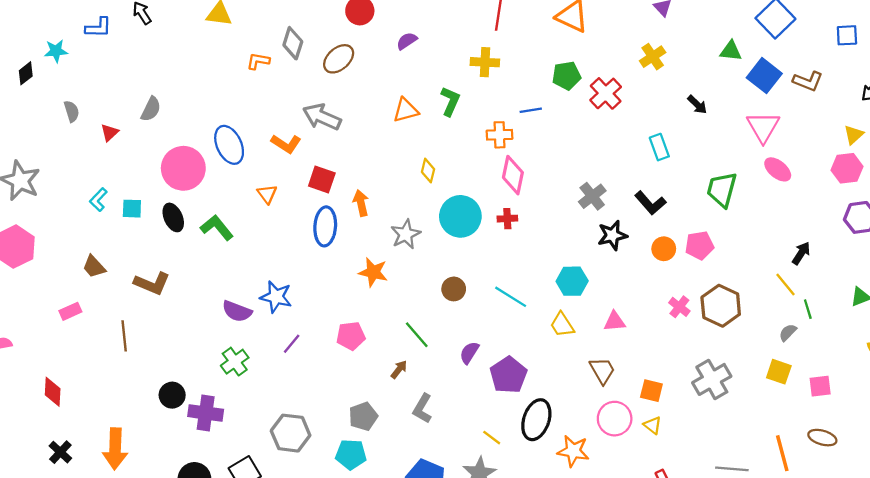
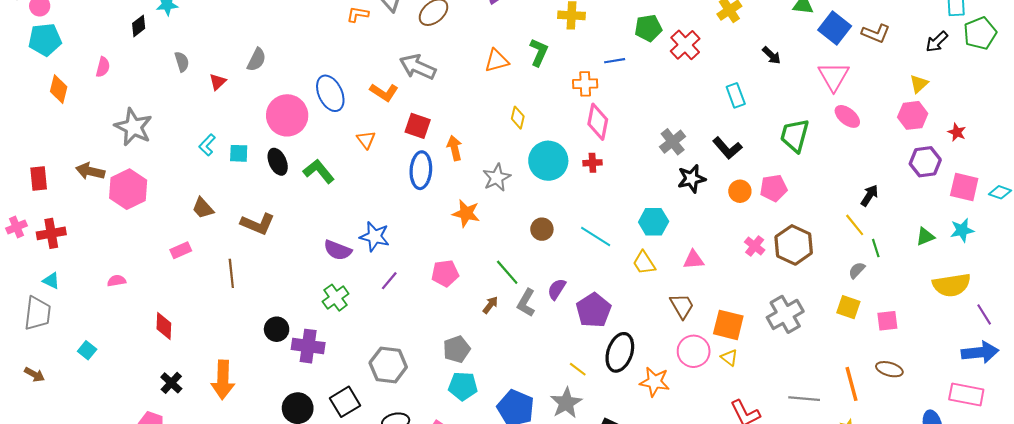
orange square: (651, 391) -> (728, 325), size x1.4
gray L-shape: (422, 409) -> (526, 303), moved
cyan pentagon: (351, 454) -> (463, 386), moved

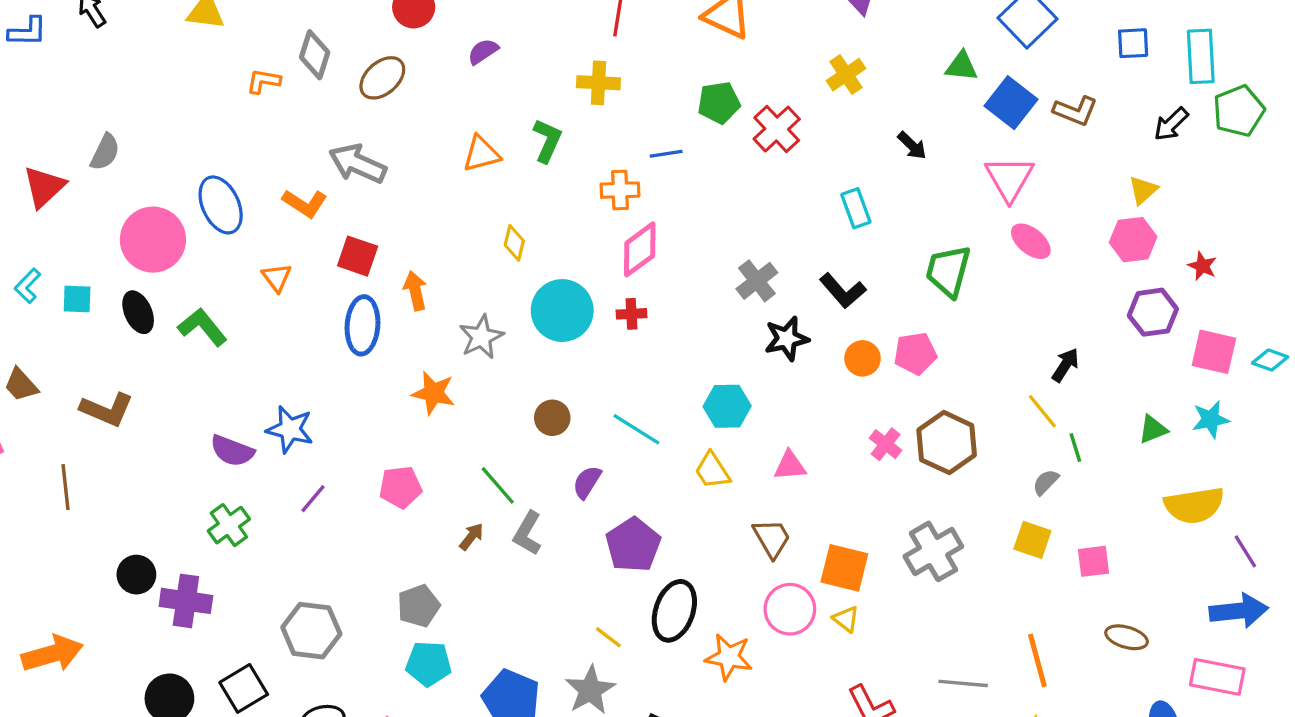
red triangle: (218, 82) -> (44, 187), size x1.6
pink diamond: (598, 122) -> (640, 249), turned 42
purple semicircle: (557, 289) -> (587, 482), moved
brown ellipse: (889, 369) -> (1127, 637), moved
orange arrow: (223, 380) -> (52, 654), turned -108

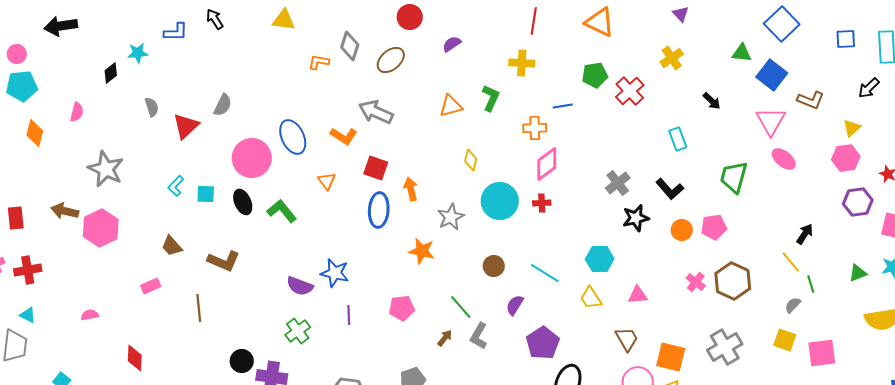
brown L-shape: (1075, 111) -> (811, 100), moved
purple line: (313, 499) -> (349, 315), turned -42
pink square: (1094, 561) -> (822, 353), size x1.4

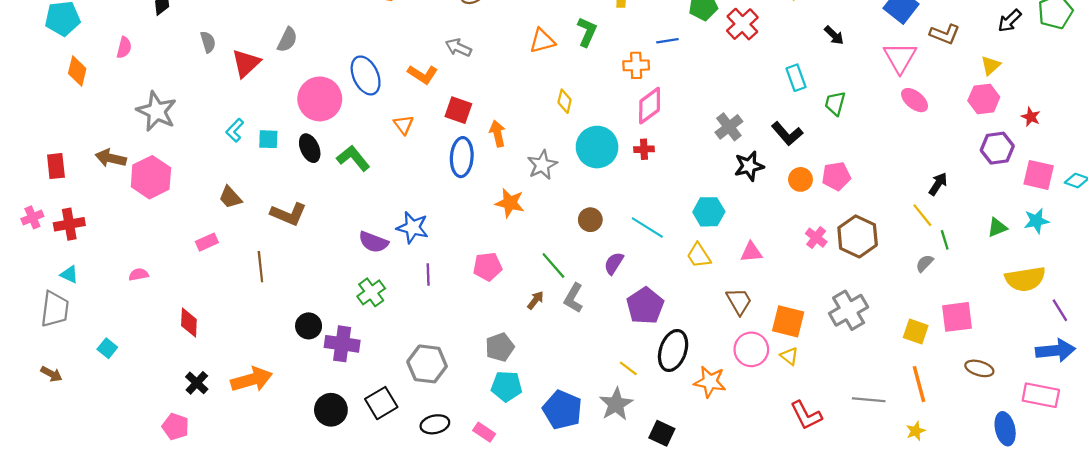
gray arrow: (376, 112) -> (458, 48), size x0.7
green trapezoid: (734, 177) -> (835, 103), moved, size x0.7
yellow square: (785, 340) -> (916, 331), moved

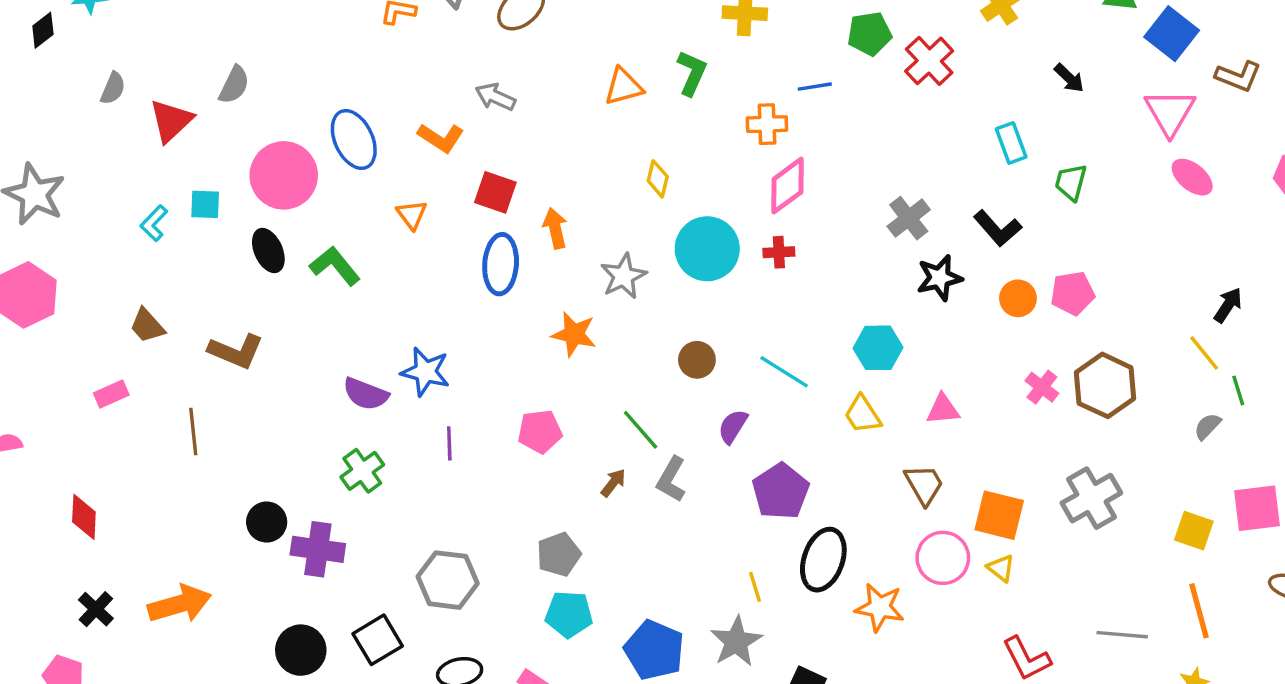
gray semicircle: (208, 42) -> (113, 88), turned 40
cyan square: (268, 139) -> (205, 204), moved
yellow line: (628, 368) -> (755, 587), turned 36

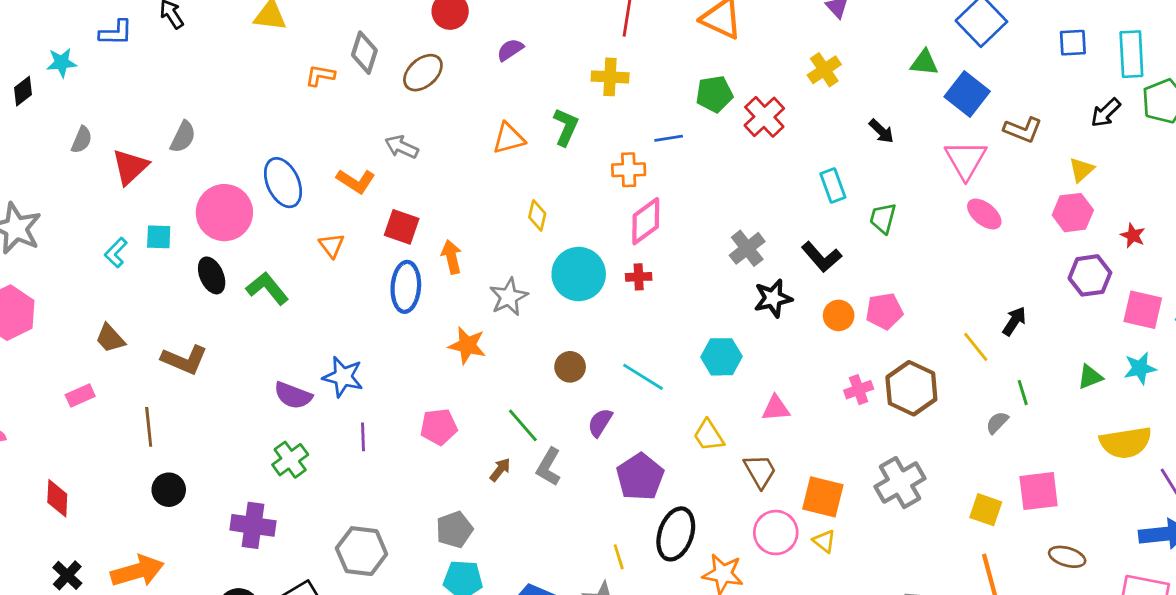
yellow line: (1204, 353) -> (976, 347), moved
pink cross: (1042, 387) -> (859, 390), turned 32
yellow trapezoid: (863, 414) -> (709, 435), moved
black circle: (267, 522) -> (169, 490), moved

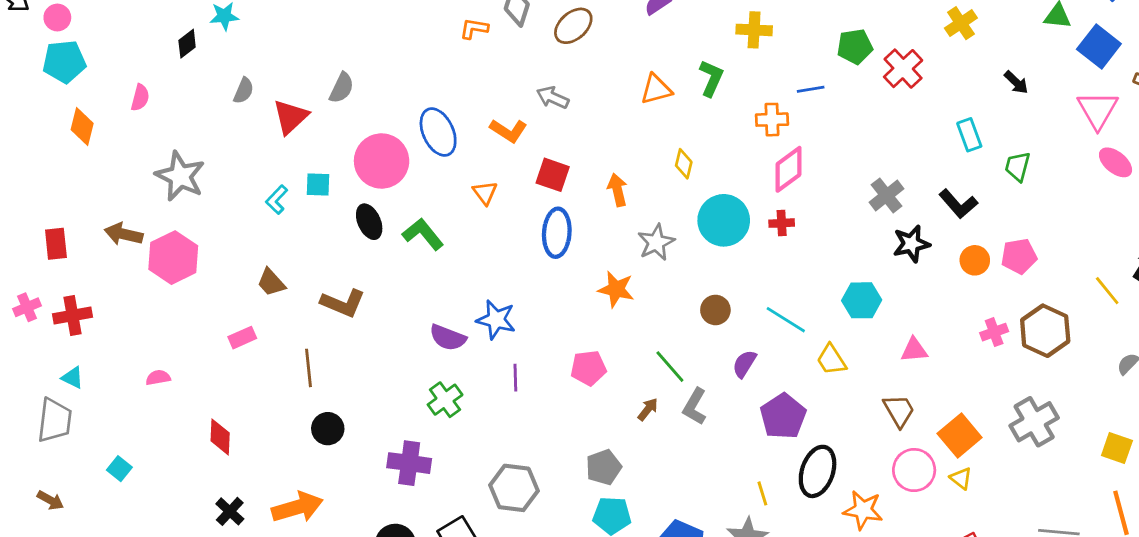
orange arrow: (452, 257) -> (617, 190), moved
yellow trapezoid: (709, 435) -> (831, 360), moved
orange square: (823, 497) -> (960, 436), turned 36

